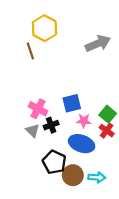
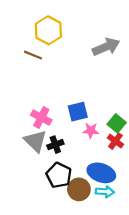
brown line: (30, 51) -> (33, 55), turned -49
black cross: (51, 125) -> (55, 145), moved
gray triangle: (33, 131) -> (35, 141), size x1.5
blue ellipse: (82, 144) -> (101, 173), moved

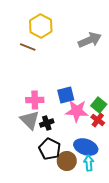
pink cross: (41, 118) -> (35, 100), turned -30
pink star: (91, 130) -> (77, 111), size x1.6
cyan arrow: (105, 192) -> (89, 163), turned -98

